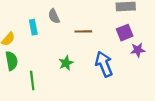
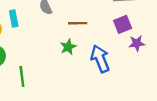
cyan rectangle: (33, 27) -> (14, 18), moved
green star: (66, 63) -> (68, 47), moved

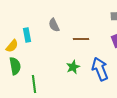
green star: (68, 47) -> (73, 67), moved

